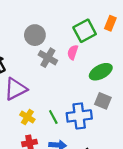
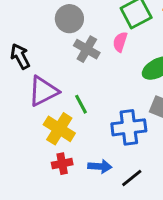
yellow cross: (27, 117) -> (59, 129), size x1.5
green line: (53, 117) -> (81, 104), moved

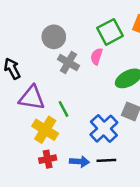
purple triangle: (43, 91) -> (32, 98), turned 36
blue cross: (129, 127) -> (104, 129), turned -36
black line: (132, 178) -> (106, 160), moved, turned 36

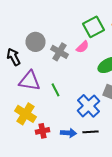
gray circle: (54, 37) -> (36, 42), moved
pink semicircle: (97, 56) -> (82, 47), turned -152
yellow cross: (45, 130) -> (26, 114), moved

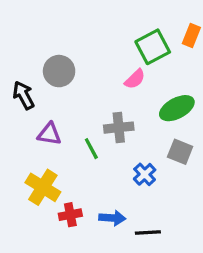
gray cross: (60, 52) -> (119, 128), moved, turned -36
purple triangle: (30, 81) -> (49, 134), size x0.7
blue cross: (88, 106) -> (145, 174), size x0.6
black line: (90, 132) -> (148, 232), moved

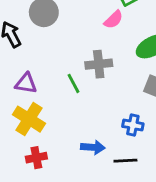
purple triangle: (49, 134) -> (26, 83), moved
blue cross: (145, 174) -> (133, 125), moved, turned -36
red cross: (70, 215) -> (36, 158), moved

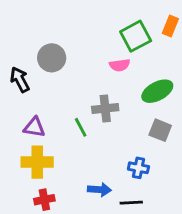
pink semicircle: (114, 20) -> (120, 65), turned 36
yellow cross: (29, 119) -> (37, 162), turned -32

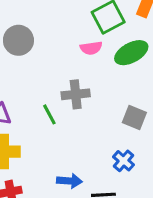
green ellipse: (157, 91) -> (131, 53), moved
blue cross: (138, 168) -> (124, 161), moved, turned 30

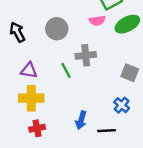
gray circle: (18, 40) -> (57, 29), moved
blue arrow: (69, 181) -> (81, 120), turned 102

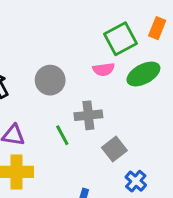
gray square: (130, 73) -> (114, 149), moved, turned 30

